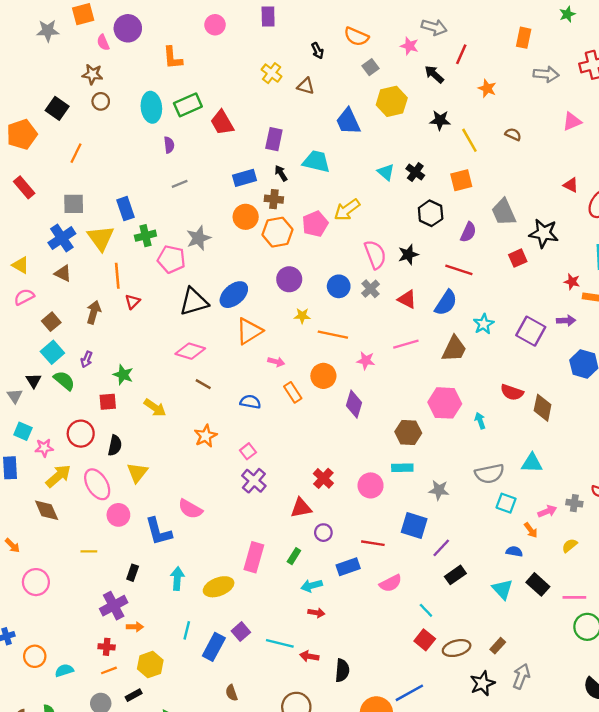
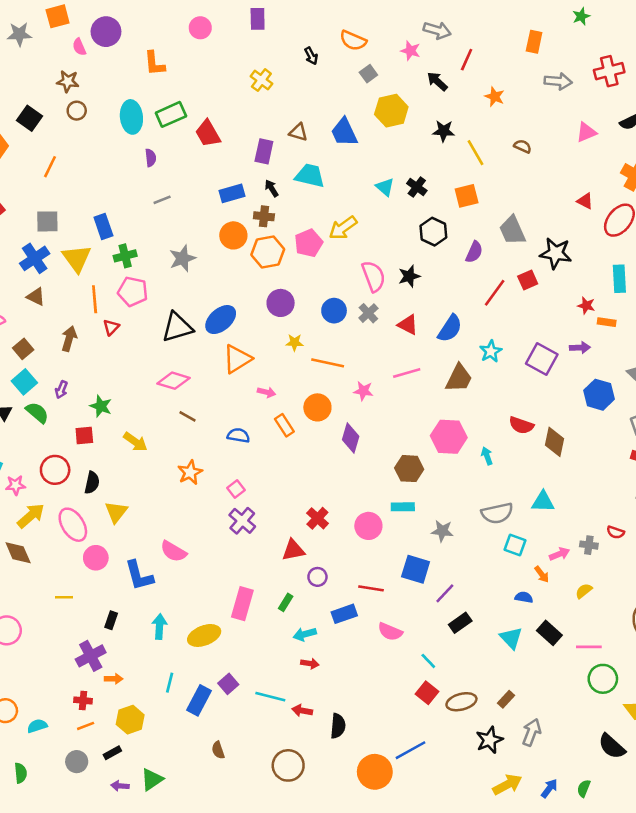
brown triangle: (306, 86) -> (298, 132), moved
pink pentagon: (171, 259) -> (133, 292), moved
red line: (459, 270) -> (495, 293), moved, turned -72
pink semicircle: (391, 583) -> (390, 632), turned 50

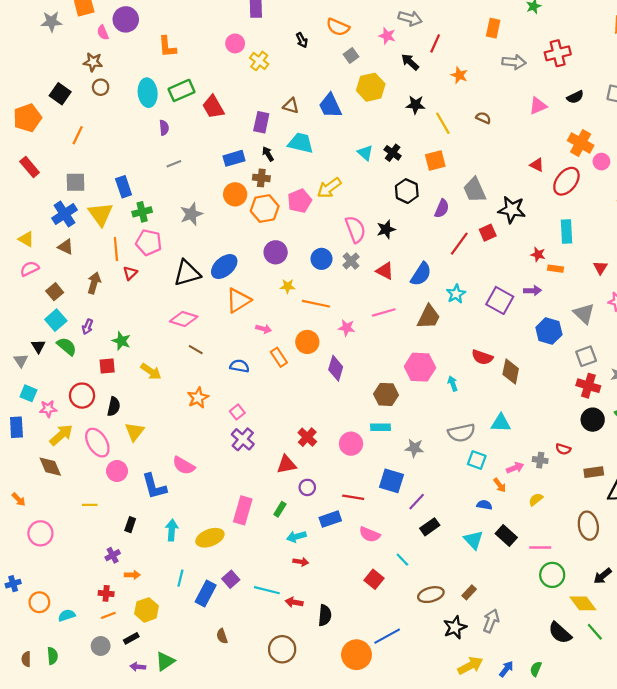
pink circle: (200, 28) -> (235, 43), moved
purple cross: (91, 656) -> (113, 555), size x0.6
red square: (427, 693) -> (374, 579), moved

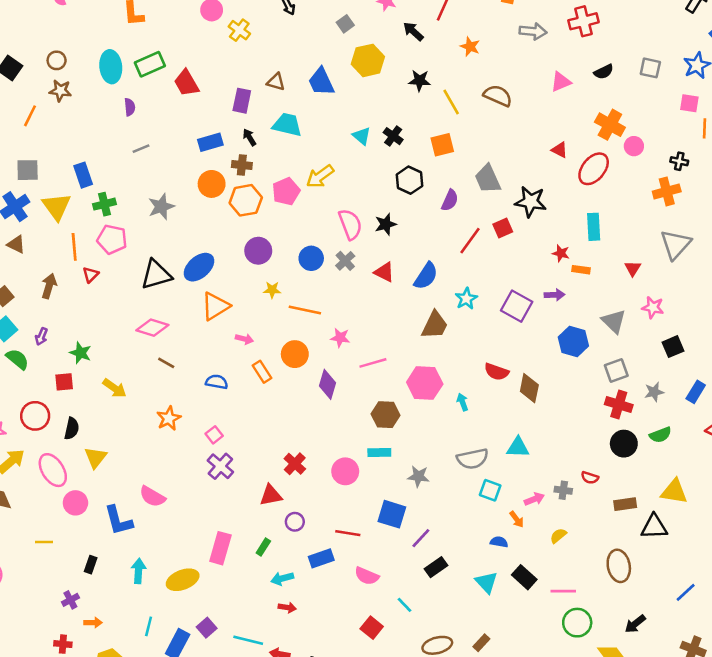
brown star: (93, 62) -> (60, 91), moved
brown semicircle: (483, 118) -> (498, 96), size x1.6
pink line: (384, 312) -> (373, 363), moved

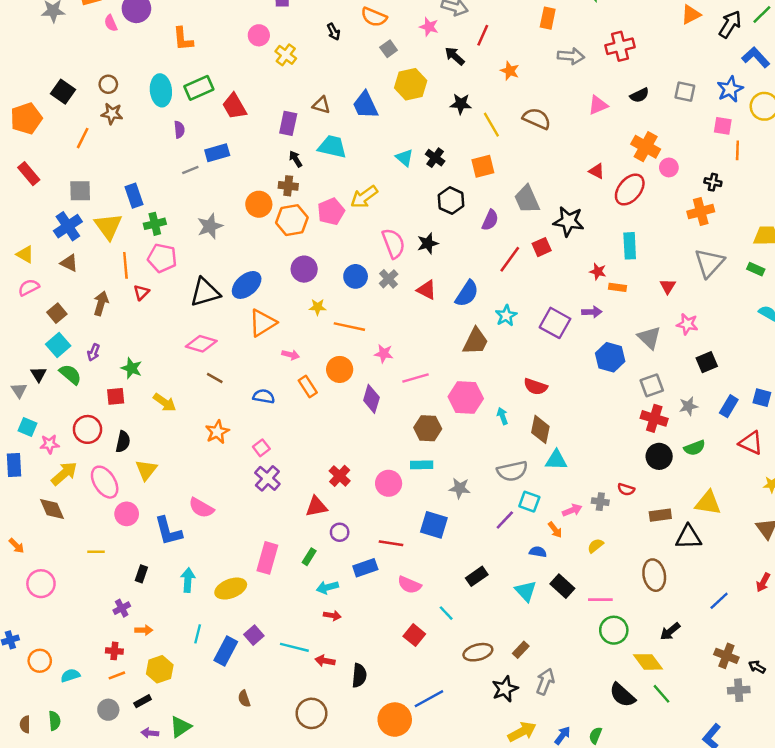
blue rectangle: (210, 142) -> (217, 153), moved
brown diamond: (529, 388) -> (540, 429), moved
purple line: (421, 538) -> (505, 520), moved

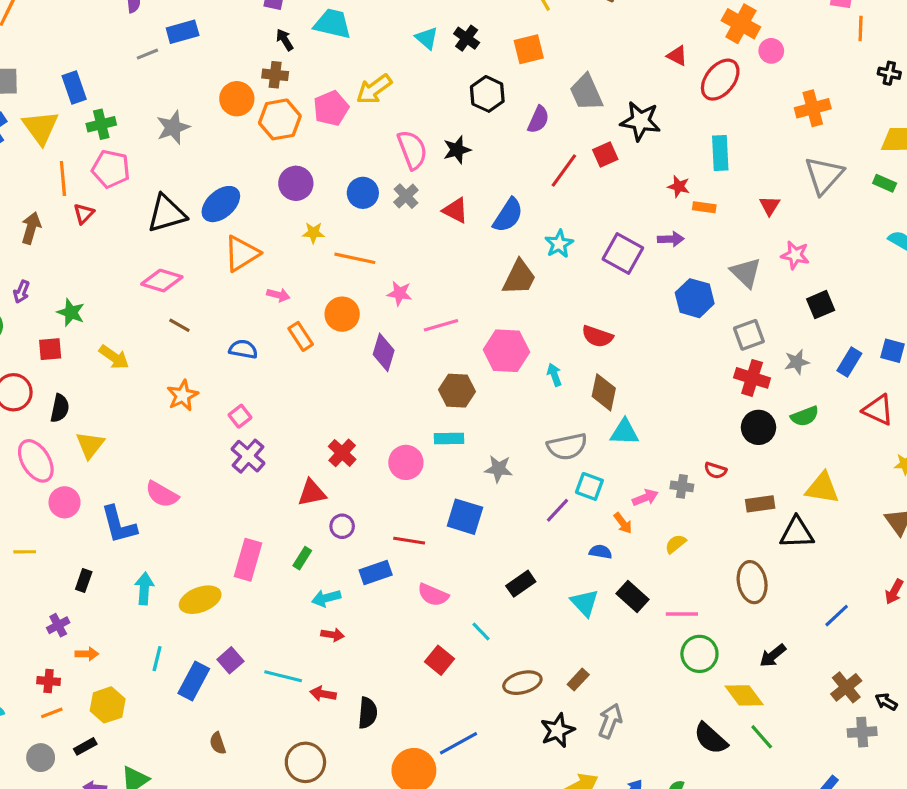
black cross: (713, 182) -> (889, 73), moved
brown cross: (726, 656) -> (846, 687), turned 30

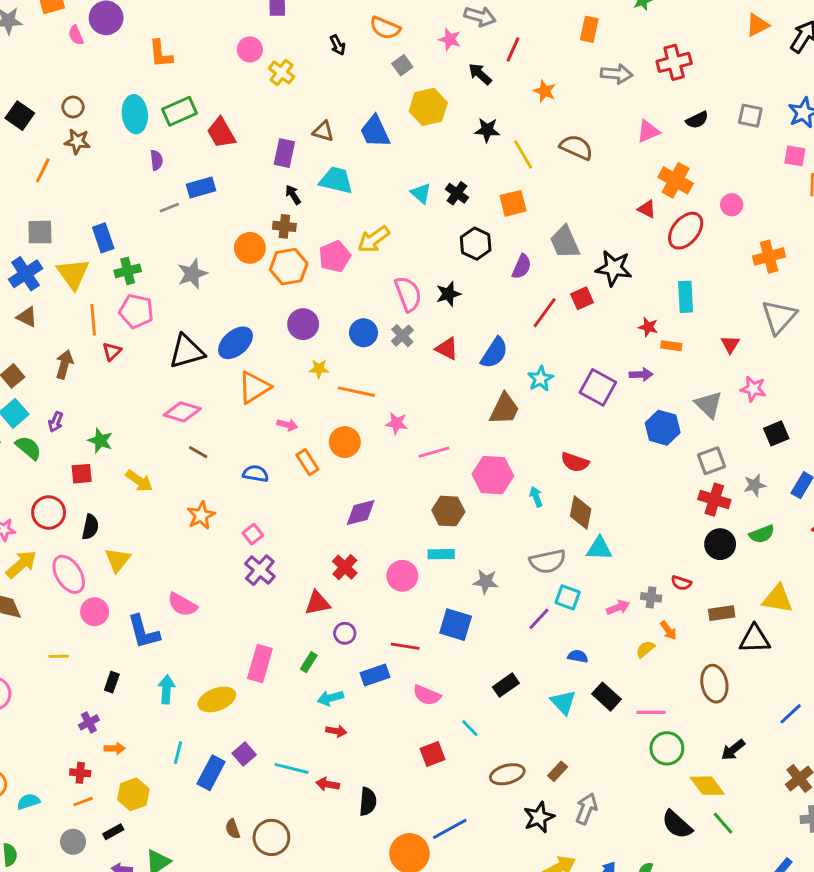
orange cross: (741, 24) -> (676, 180), moved
purple diamond: (384, 352) -> (361, 513), moved, turned 60
orange arrow: (623, 523) -> (668, 630), moved
red square: (439, 660) -> (433, 754), turned 30
brown circle: (305, 762) -> (271, 837), moved

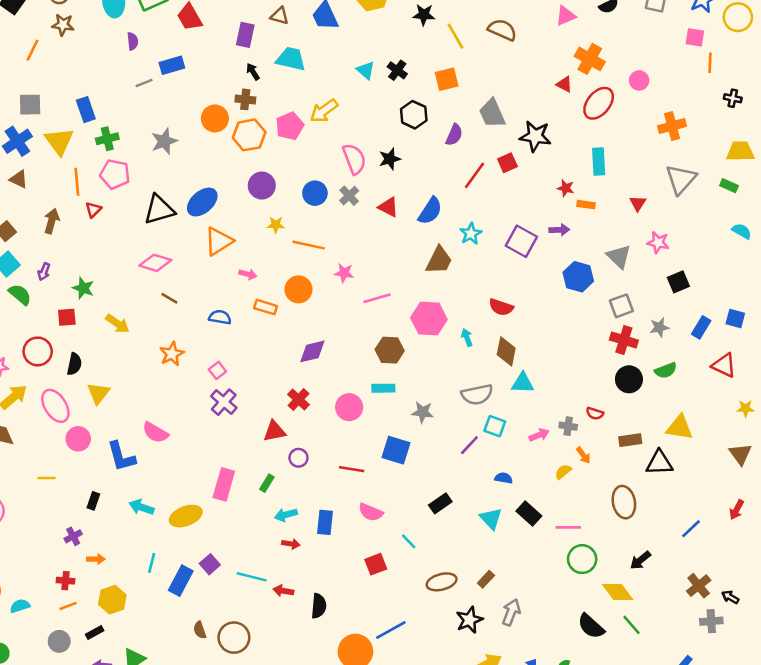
orange rectangle: (307, 462) -> (266, 307), turned -40
blue rectangle: (375, 675) -> (325, 522), moved, turned -65
cyan arrow: (166, 689) -> (141, 507), turned -75

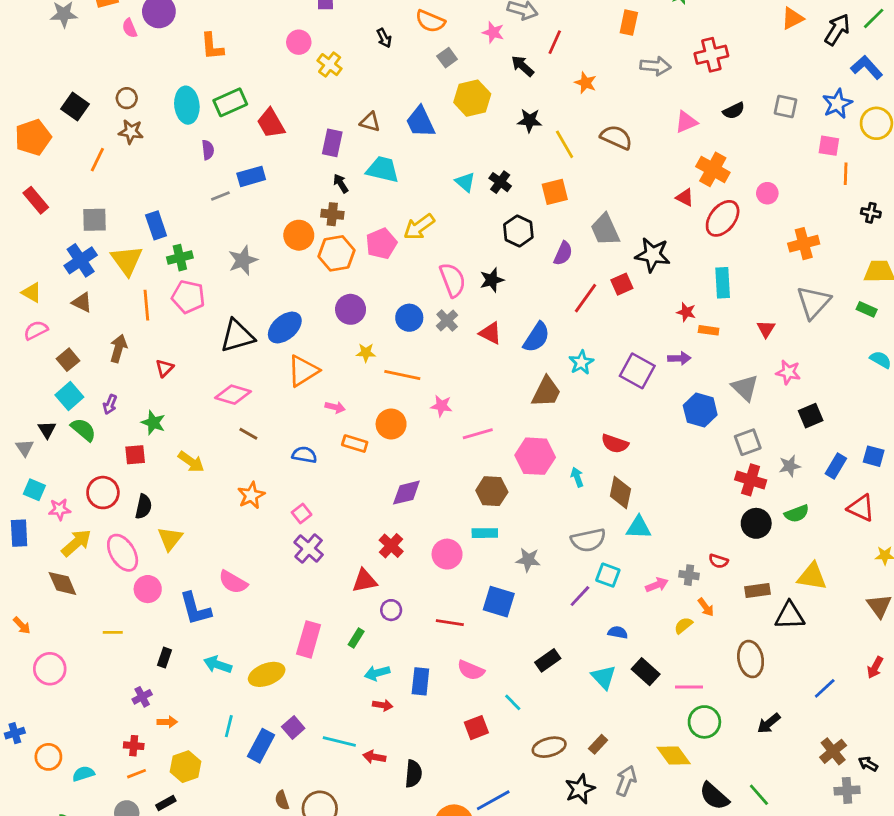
red triangle: (93, 210) -> (164, 368), moved
yellow diamond: (618, 592) -> (674, 756), moved

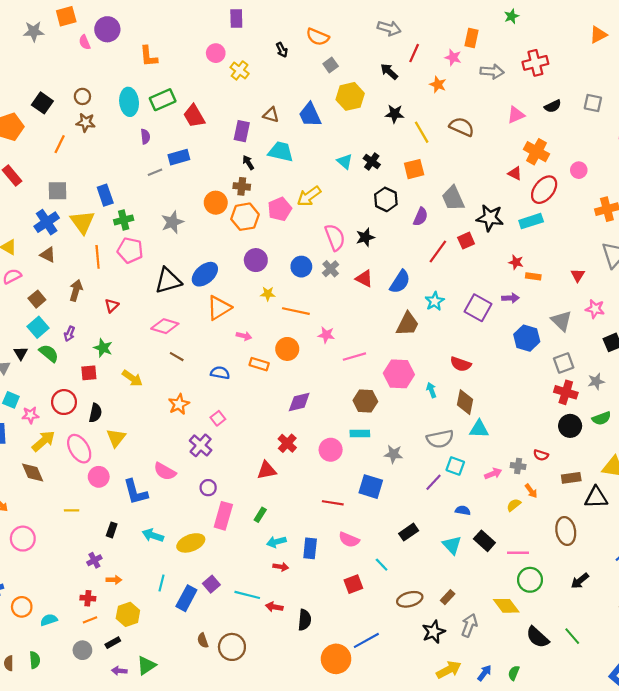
pink star: (493, 32) -> (453, 57), moved
cyan rectangle: (723, 283) -> (531, 221), moved, turned 75
purple cross: (309, 548) -> (201, 445), moved
purple circle: (391, 610) -> (208, 488), moved

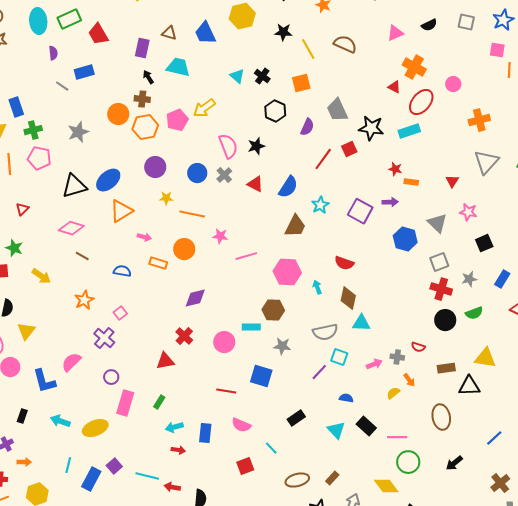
gray line: (155, 172) -> (62, 86), turned 56
brown hexagon: (365, 401) -> (273, 310), moved
pink semicircle: (165, 471) -> (71, 362), turned 105

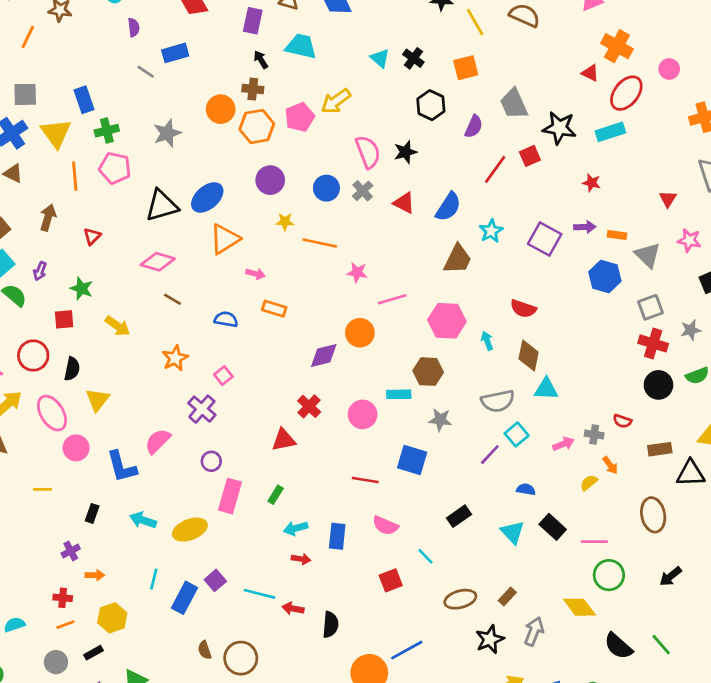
orange rectangle: (411, 182) -> (617, 235), moved
orange circle: (184, 249) -> (360, 333), moved
cyan square: (339, 357) -> (517, 434), turned 30

